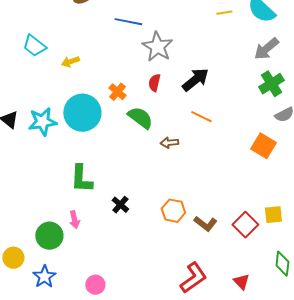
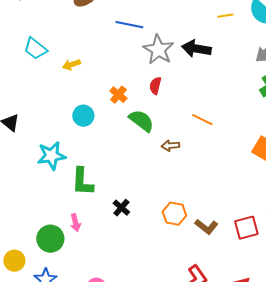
black arrow: (195, 80) -> (196, 49), moved, turned -132
cyan circle: (82, 113) -> (83, 116), size x0.6
cyan star: (42, 122) -> (51, 156), moved
red square: (245, 225) -> (246, 228), turned 30

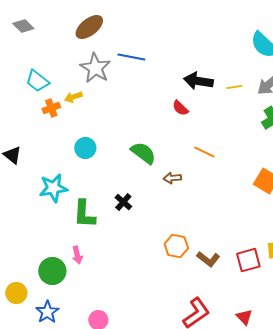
yellow line: (225, 16) -> (234, 87), moved
gray star: (158, 50) -> (95, 68), moved
red semicircle: (155, 86) -> (180, 108), moved, turned -60
orange cross: (118, 95) -> (51, 108), moved, turned 30
black cross: (121, 208) -> (123, 202), moved

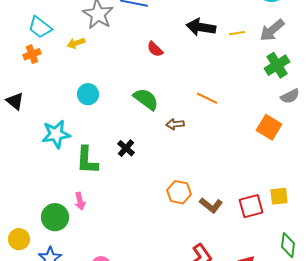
orange cross: (51, 108) -> (32, 54), moved
red semicircle: (180, 108) -> (155, 49), moved

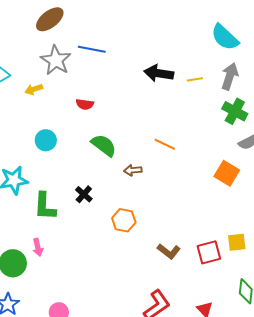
gray arrow: (272, 30) -> (230, 76), turned 148
red semicircle: (155, 49) -> (85, 104), moved, turned -36
green cross: (277, 65) -> (235, 111), turned -30
orange hexagon: (179, 192) -> (124, 220), moved

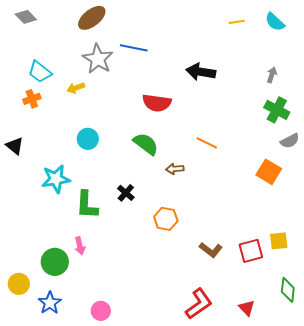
cyan semicircle: (225, 37) -> (275, 22), moved, size x0.7
gray arrow: (230, 76) -> (272, 75), size x0.6
yellow line: (195, 79) -> (237, 22), moved
red semicircle: (85, 104) -> (157, 103), moved, size x1.6

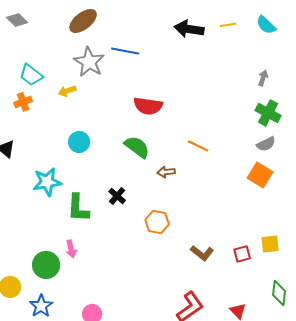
black arrow: (201, 72) -> (189, 29), moved
gray semicircle: (290, 141) -> (266, 144), moved
red square: (251, 251) -> (242, 254), size x0.7

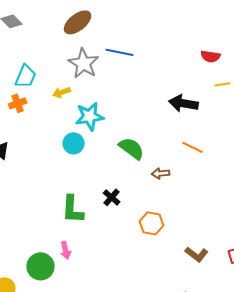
yellow line: (228, 25) -> (223, 84), moved
black arrow: (189, 29) -> (184, 103), moved
cyan trapezoid: (31, 75) -> (26, 76), turned -105
red semicircle: (148, 106) -> (211, 56), moved, size x0.7
cyan star: (47, 182) -> (90, 116), moved

